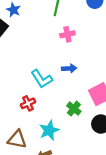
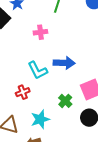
pink cross: (67, 34) -> (40, 32), moved
blue arrow: (69, 68) -> (64, 63), size x1.5

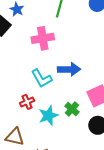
pink cross: (40, 32) -> (43, 38), size x1.5
cyan star: (40, 119) -> (48, 116), moved

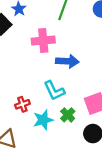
blue arrow: (69, 69) -> (67, 61), moved
cyan L-shape: (42, 78) -> (54, 91), moved

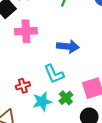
pink cross: (43, 41) -> (26, 31), moved

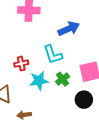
blue arrow: (68, 46) -> (69, 29), turned -35

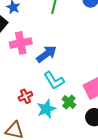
blue arrow: (69, 29) -> (47, 54), moved

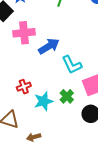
cyan L-shape: (54, 80) -> (72, 65), moved

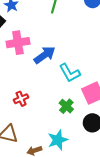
cyan star: (44, 101) -> (58, 140), moved

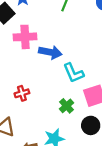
blue arrow: (45, 55) -> (50, 52), turned 40

